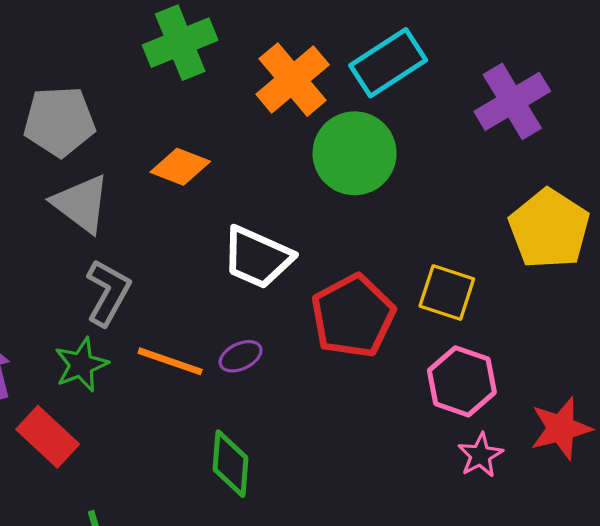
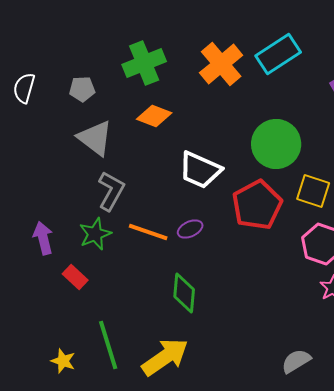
green cross: (180, 43) -> (144, 63), moved
gray pentagon: (59, 121) -> (82, 89), size x0.6
green circle: (355, 153) -> (276, 144), moved
red rectangle: (48, 437) -> (75, 277), size x0.7

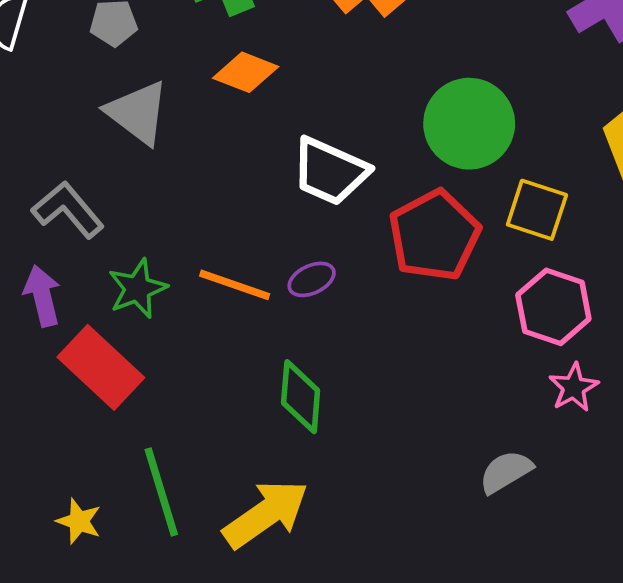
gray L-shape: (111, 191) -> (68, 210), moved, turned -69
red rectangle: (75, 277) -> (101, 367), size x1.8
gray semicircle: (296, 361) -> (506, 472), moved

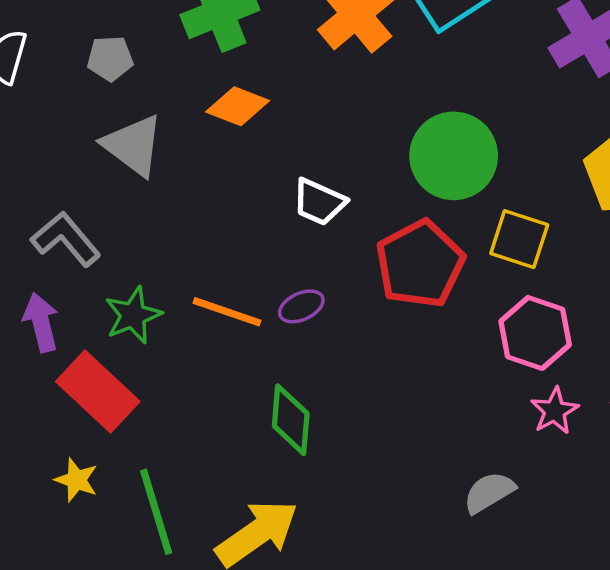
white trapezoid: (330, 171) -> (319, 202), size x0.7
yellow star: (79, 521) -> (76, 480), moved

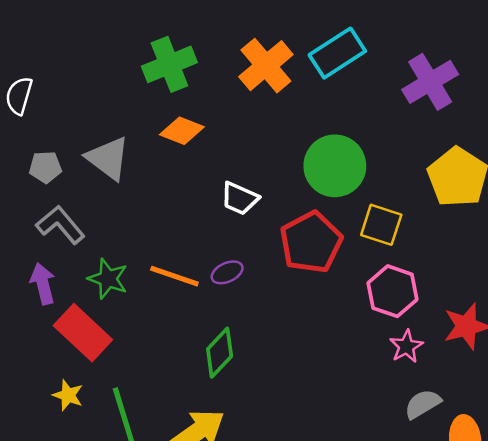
gray pentagon: (110, 58) -> (45, 167), moved
green star: (133, 315) -> (108, 279), turned -30
green diamond: (291, 420) -> (220, 353), turned 39
gray semicircle: (489, 492) -> (423, 404), moved

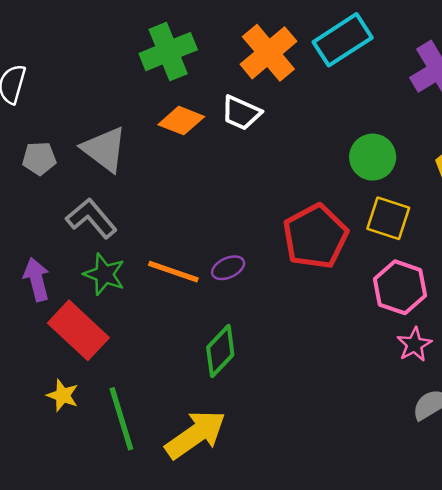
green circle: (335, 166) -> (373, 157), moved, size x0.7
white trapezoid: (240, 198) -> (241, 113), moved
gray L-shape: (60, 225) -> (91, 218), moved

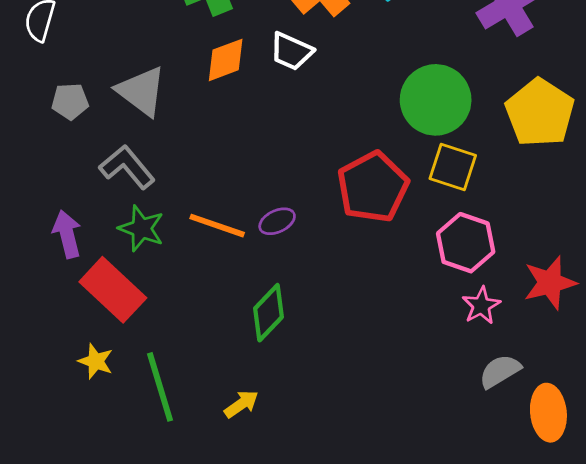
orange diamond: (181, 121) -> (226, 60), turned -42
green circle: (373, 157) -> (436, 100), size x1.4
yellow arrow: (196, 434) -> (241, 404), size x0.5

